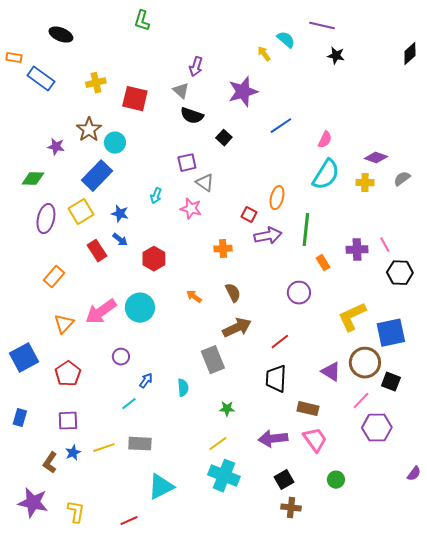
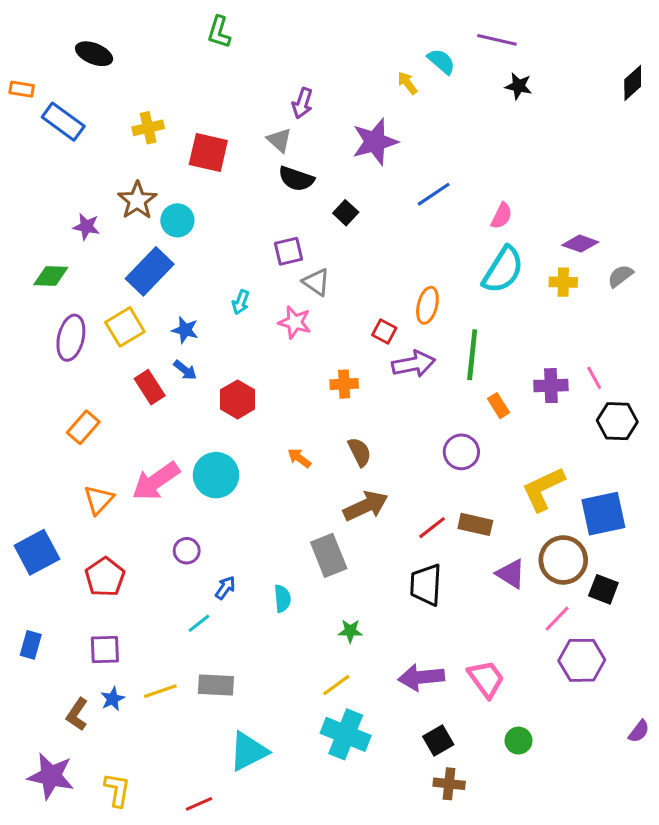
brown rectangle: (308, 409) -> (475, 524), moved

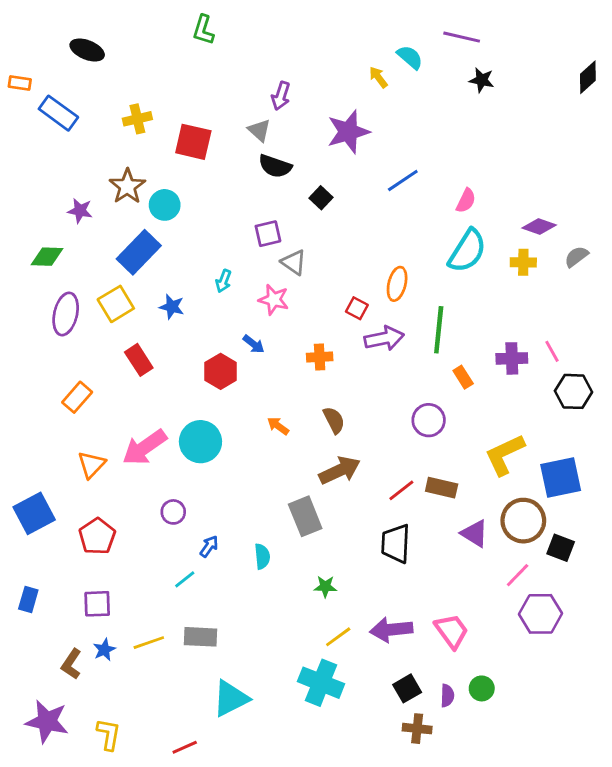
blue arrow: (185, 370) -> (254, 344), moved
yellow line: (336, 685) -> (338, 637), moved
purple semicircle: (639, 731) -> (447, 696), moved, turned -35

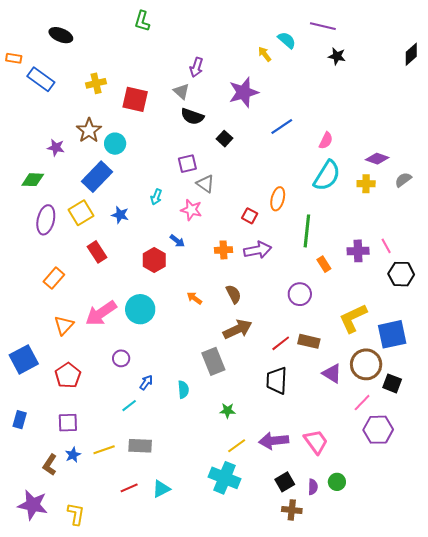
purple arrow: (384, 338) -> (258, 250), moved
cyan triangle: (231, 698) -> (161, 489), size x0.7
red line: (185, 747) -> (129, 488), moved

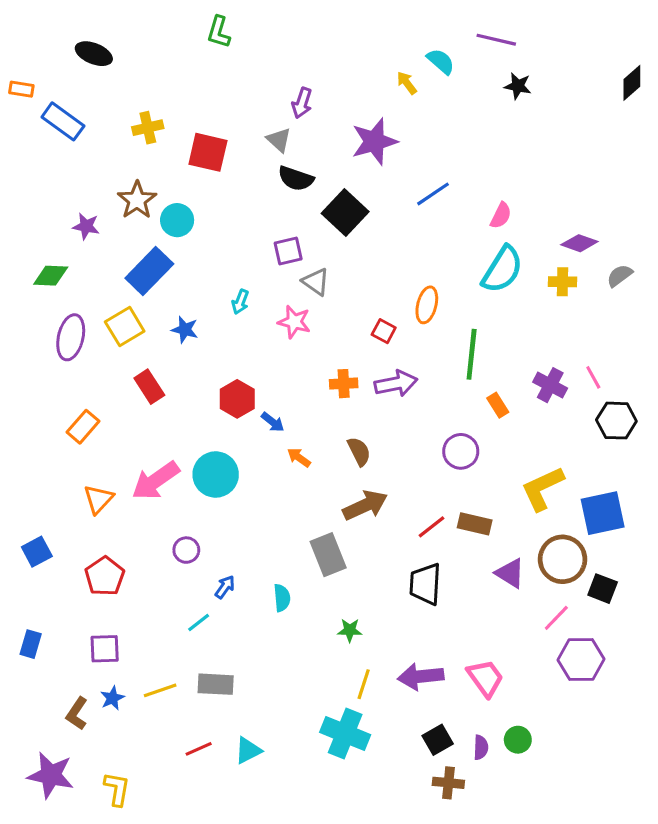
black square: (225, 139) -> (345, 212), size x1.8
blue arrow: (177, 241) -> (273, 422), moved
purple cross: (358, 251) -> (550, 385), turned 30
blue square: (24, 359) -> (37, 552), size x0.7
yellow line: (237, 446) -> (364, 684), turned -36

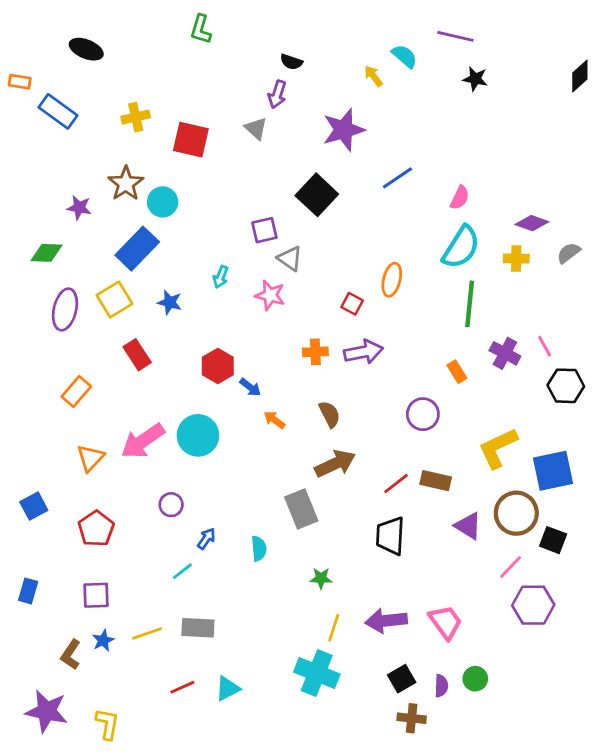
black semicircle: (296, 178) -> (291, 62), moved, size x0.7
green line: (472, 354) -> (470, 304), moved

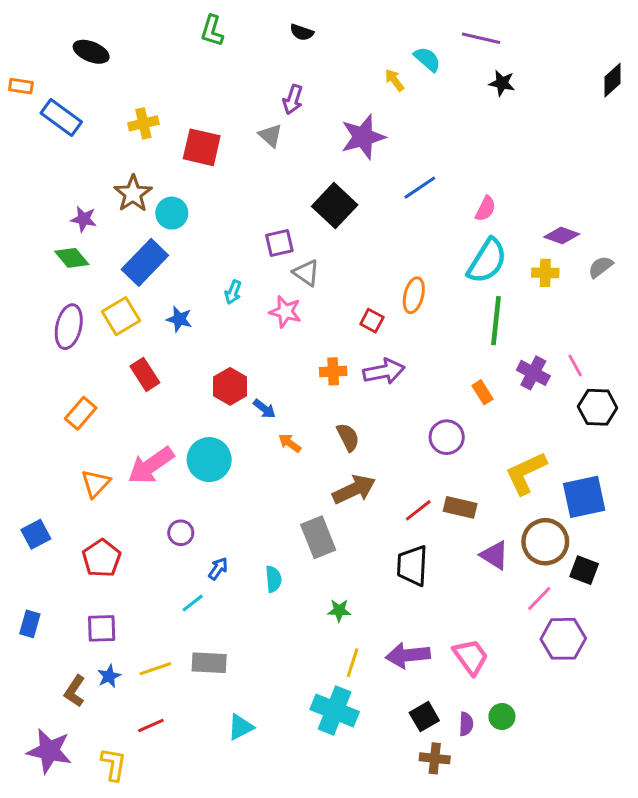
black semicircle: (291, 62) -> (302, 32), moved
green diamond: (47, 253) -> (72, 258), moved, turned 48
red line: (182, 687) -> (151, 725), moved

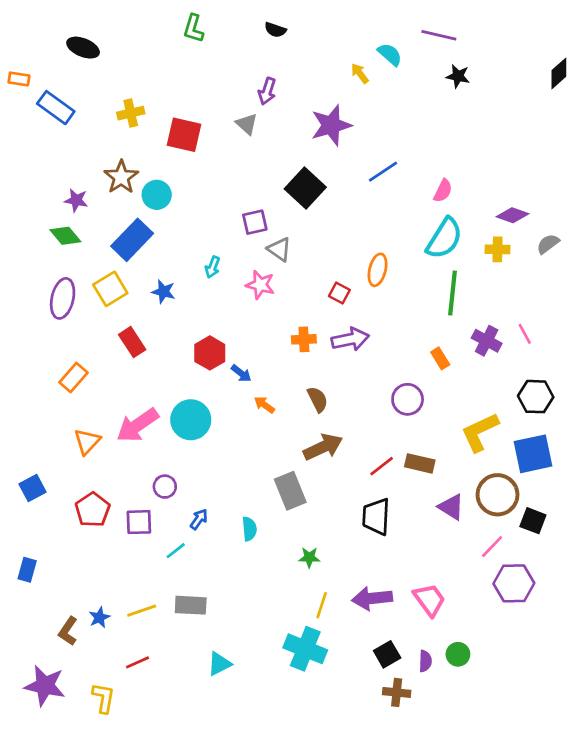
black hexagon: (598, 407) -> (536, 397), moved
purple square: (102, 628) -> (139, 522), moved

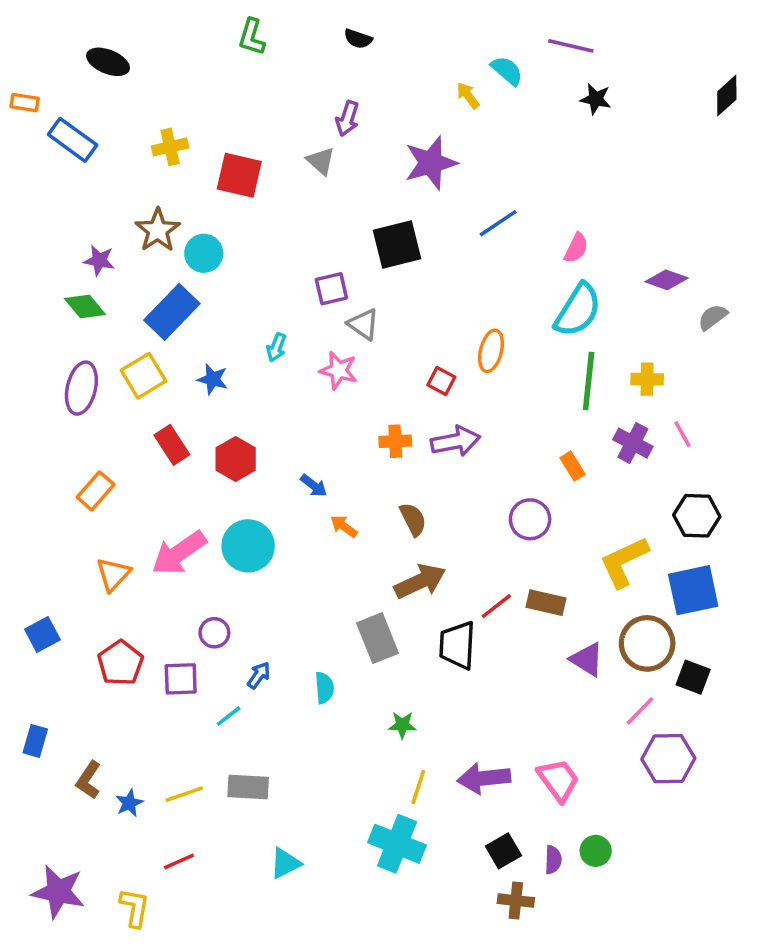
black square: (305, 188) -> (397, 244), turned 33
yellow cross: (498, 249) -> (647, 379), moved
red hexagon: (210, 353) -> (236, 459), moved
black trapezoid: (376, 517) -> (457, 645), moved
brown L-shape: (68, 631) -> (89, 780), moved

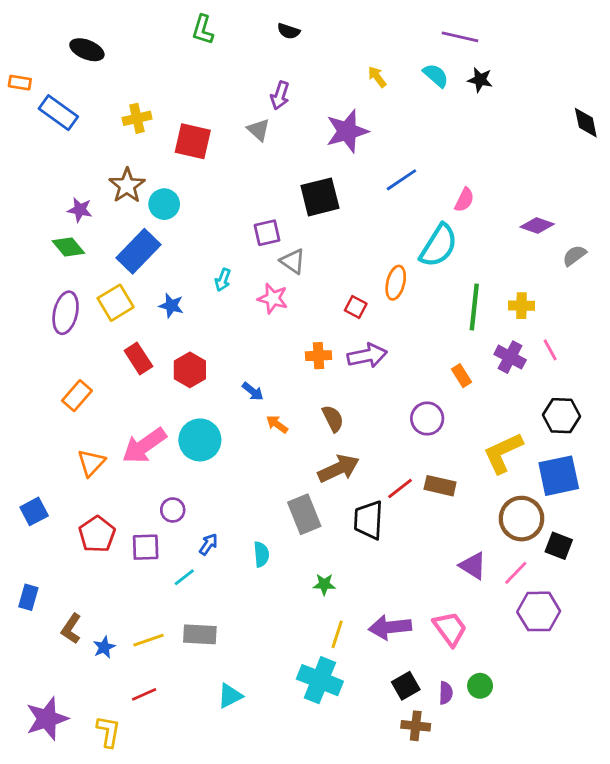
cyan semicircle: (507, 71) -> (436, 75), moved
black diamond: (727, 95) -> (586, 123), moved, turned -60
cyan semicircle: (578, 310) -> (439, 246), moved
purple triangle: (587, 659) -> (473, 566), moved
purple star: (58, 892) -> (47, 719), turned -30

